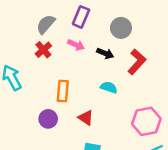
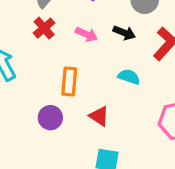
pink arrow: (76, 45) -> (87, 34), moved

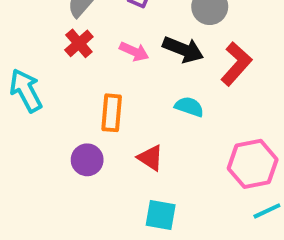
black arrow: (124, 33) -> (183, 50), size x1.4

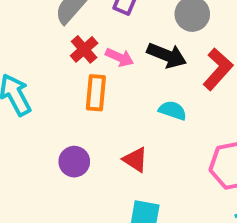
red cross: (79, 43) -> (84, 49), moved
orange rectangle: (112, 113) -> (96, 93), moved

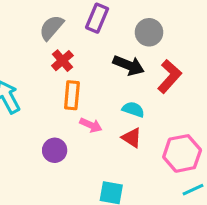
pink arrow: (120, 57) -> (91, 125), moved
red triangle: (135, 160) -> (132, 138), moved

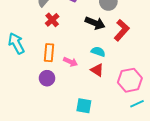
orange rectangle: (72, 95) -> (49, 53), moved

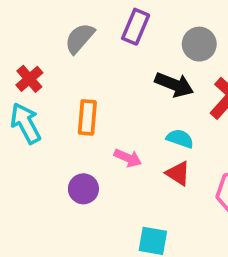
red cross: (52, 20) -> (29, 79), moved
orange rectangle: (49, 53) -> (87, 117), moved

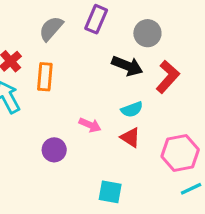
orange rectangle: (87, 117) -> (45, 77), moved
cyan semicircle: (180, 139) -> (132, 109), turned 140

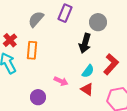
black arrow: (127, 66) -> (85, 43), turned 84
red L-shape: (168, 77) -> (111, 64), moved
cyan semicircle: (132, 109) -> (88, 71), turned -32

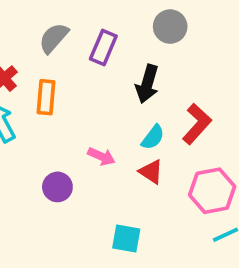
purple rectangle: (65, 13) -> (103, 48), moved
gray circle: (98, 22) -> (170, 27), moved

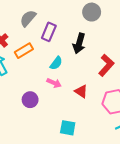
purple rectangle: (103, 48) -> (49, 32), moved
orange rectangle: (46, 97) -> (24, 51), turned 54
cyan semicircle: (153, 137) -> (56, 63), moved

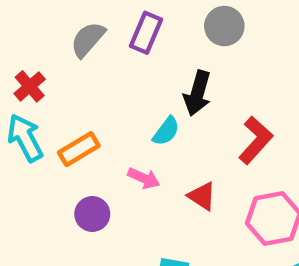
purple rectangle: (49, 32) -> (146, 33), moved
orange rectangle: (24, 51) -> (79, 149), moved
cyan semicircle: (56, 63) -> (166, 131), moved

